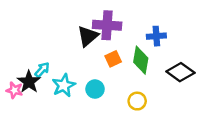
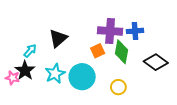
purple cross: (107, 25) -> (110, 31), moved
black triangle: (88, 36) -> (58, 38), moved
cyan arrow: (42, 70) -> (30, 51), moved
cyan circle: (95, 89) -> (82, 77), size x1.6

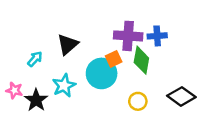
black diamond: (156, 62) -> (181, 96), moved
black star: (25, 70) -> (36, 100), moved
cyan circle: (82, 77) -> (102, 73), moved

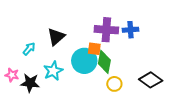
orange square: (114, 59) -> (94, 49), turned 32
green diamond: (141, 60) -> (104, 62), moved
black star: (36, 100) -> (30, 83), turned -30

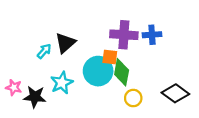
cyan arrow: (29, 49) -> (44, 51), moved

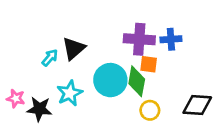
orange square: (110, 57) -> (149, 64), moved
black diamond: (175, 93) -> (197, 105), turned -32

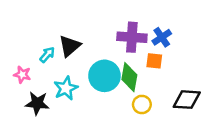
blue cross: (171, 39) -> (162, 37), turned -30
orange square: (149, 64) -> (154, 61), moved
pink star: (16, 98) -> (22, 75), moved

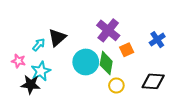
purple cross: (132, 37) -> (108, 30), turned 35
blue cross: (162, 37) -> (157, 40), moved
orange square: (154, 61) -> (127, 50), turned -32
cyan star: (66, 88) -> (41, 71), moved

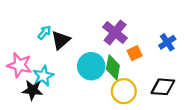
cyan arrow: (39, 45) -> (44, 32), moved
pink star: (18, 61) -> (19, 65), size x1.6
yellow circle: (116, 85) -> (124, 91), size x1.5

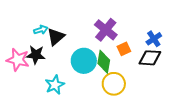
cyan arrow: (44, 32) -> (41, 30), turned 32
cyan star: (43, 76) -> (55, 85), moved
black diamond: (163, 87) -> (150, 58), moved
black star: (32, 90) -> (36, 55), moved

